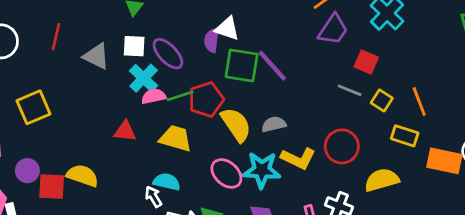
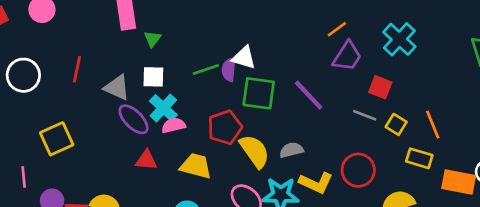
purple ellipse: (168, 54) -> (134, 119), moved
purple line: (272, 66) -> (309, 95), moved
green line: (180, 96) -> (206, 69), moved

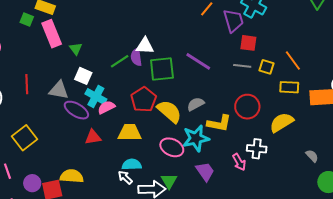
purple trapezoid: (347, 56) -> (233, 21), moved, turned -35
white square: (153, 77) -> (83, 76), turned 36

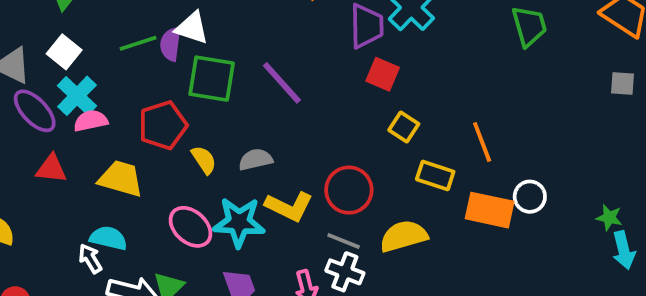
orange line: (293, 61) -> (482, 142), moved
gray line: (242, 66) -> (344, 241), moved
yellow semicircle: (169, 111) -> (204, 160), size x0.6

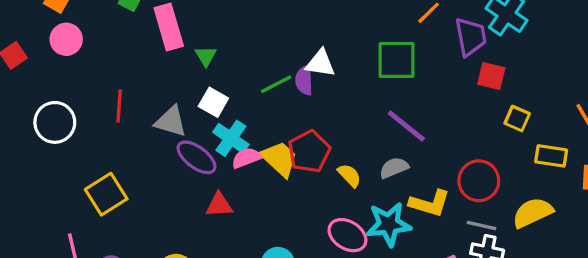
green square: (212, 79) -> (397, 60), moved
purple line: (282, 83) -> (406, 126), moved
yellow trapezoid: (121, 179) -> (279, 159), moved, turned 36

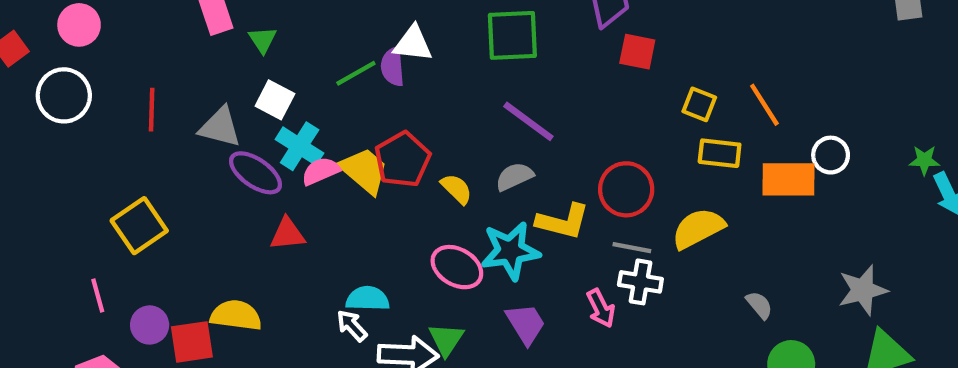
yellow square: (517, 119) -> (699, 104), moved
white circle: (55, 122) -> (64, 95), moved

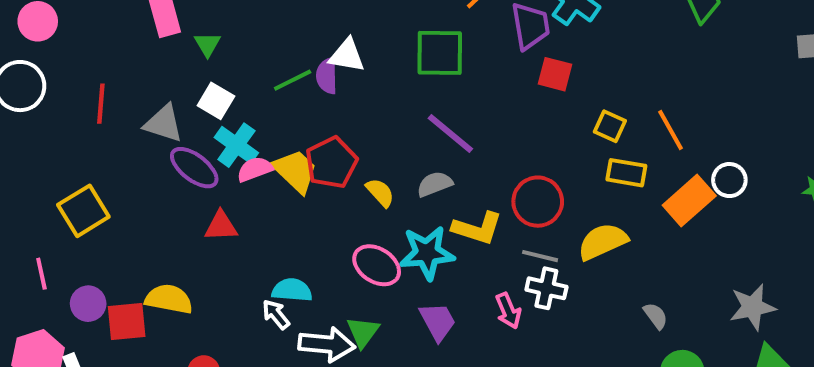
orange rectangle: (789, 179) -> (689, 200), turned -45

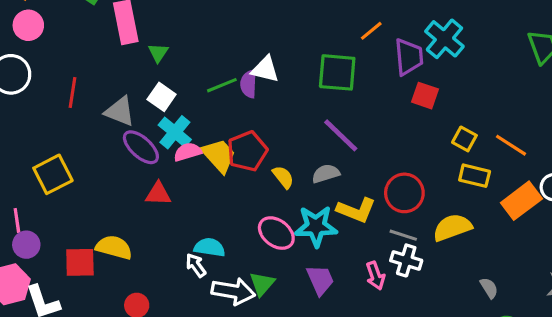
orange line: (670, 130) -> (511, 145), turned -32
purple circle: (88, 304) -> (26, 245), moved

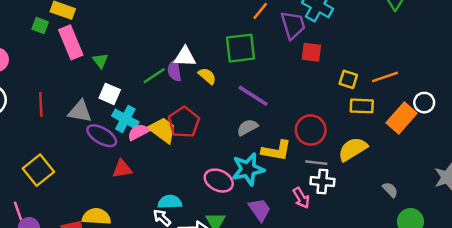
orange line: (511, 145) -> (385, 77), turned -40
yellow semicircle: (283, 177) -> (207, 76), moved

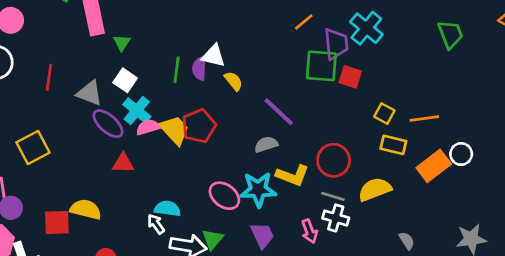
green square: (241, 48) -> (321, 66), moved
green line: (154, 76) -> (177, 70), turned -60

